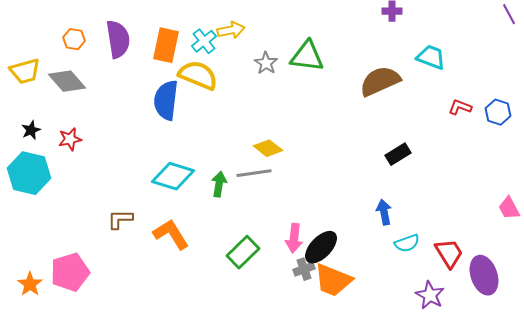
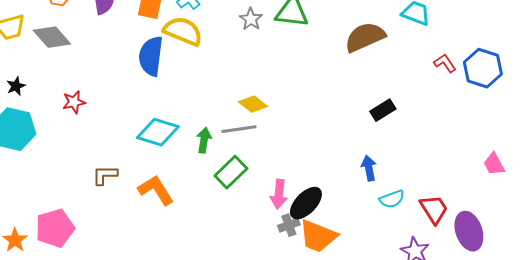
red L-shape: (460, 107) -> (445, 63), turned 35
blue hexagon: (498, 112) -> (483, 68), size x1.5
red star: (70, 139) -> (74, 102), moved
green rectangle: (243, 252) -> (231, 172), moved

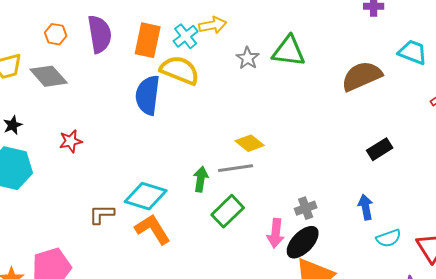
cyan diamond: (158, 132) -> (146, 196), moved
gray cross: (289, 225) -> (306, 208), moved

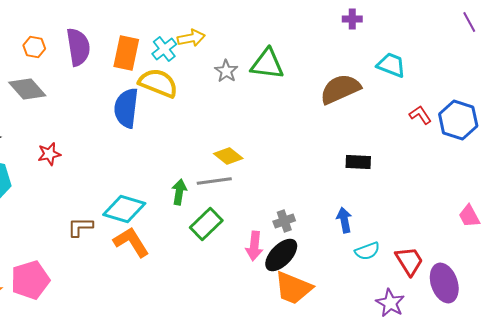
black rectangle: (380, 149) -> (358, 162), turned 35

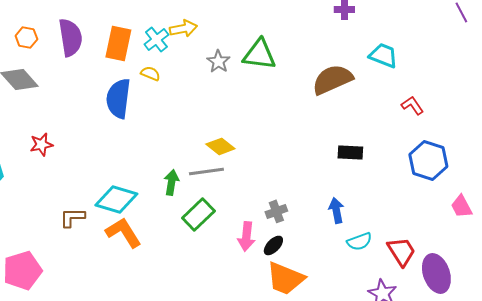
yellow semicircle: (158, 83) -> (150, 73), size x0.5
blue hexagon: (458, 120) -> (428, 160), moved
black ellipse: (281, 255) -> (273, 245), size x0.6

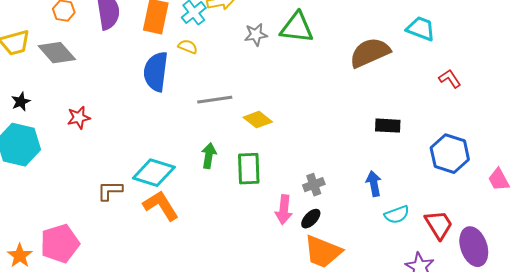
gray star: (218, 61) -> (256, 35), turned 30
blue hexagon: (428, 160) -> (450, 154), moved
gray line: (206, 171) -> (215, 100), moved
green rectangle: (198, 214) -> (249, 169), moved, turned -48

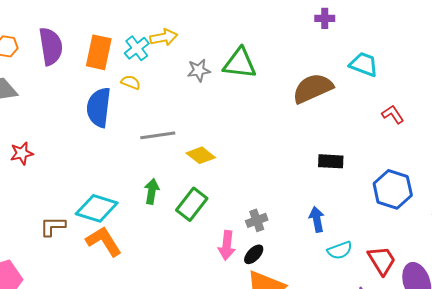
green rectangle: (249, 169) -> (192, 204), turned 40

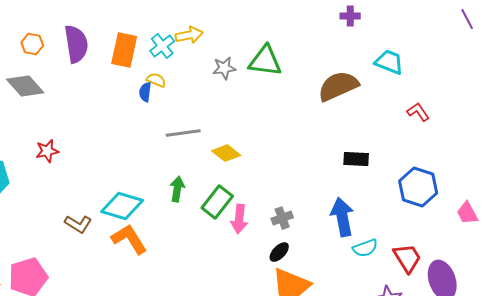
blue semicircle: (99, 107) -> (145, 92), moved, size x0.5
blue arrow: (317, 219) -> (342, 217), size x1.5
brown L-shape: (53, 226) -> (78, 224), turned -148
pink arrow: (227, 245) -> (239, 219), moved

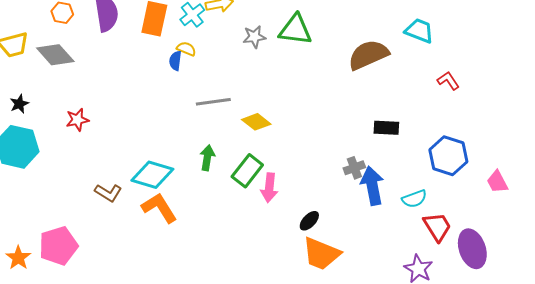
gray cross: (282, 218) -> (354, 168), moved
cyan semicircle: (365, 248) -> (414, 199), moved

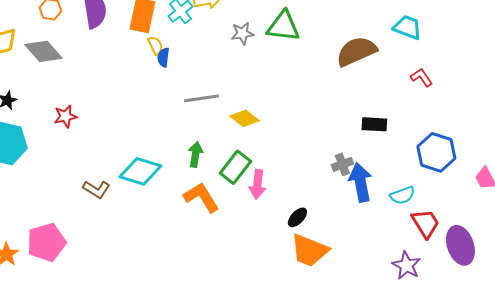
yellow semicircle: (186, 49) -> (155, 45), moved, turned 42
red L-shape: (448, 81) -> (421, 77), moved
orange L-shape: (159, 208) -> (201, 197), moved

